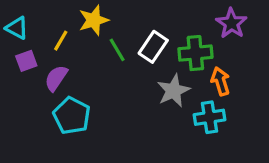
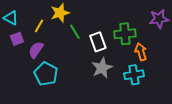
purple star: (231, 23) -> (159, 19), moved, turned 30
white rectangle: (153, 47) -> (98, 42), moved, turned -54
gray star: (174, 91) -> (102, 68), moved

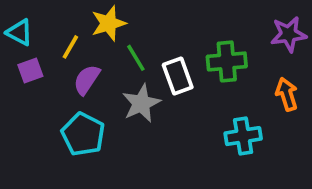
purple semicircle: (36, 50) -> (87, 80), moved
orange arrow: (141, 52) -> (287, 94), moved
gray star: (102, 68) -> (141, 103), moved

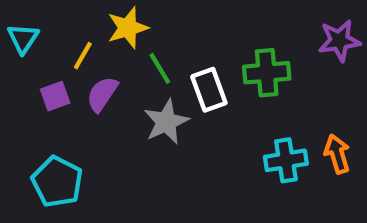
cyan triangle: (19, 32) -> (23, 38), turned 36
purple square: (30, 71) -> (55, 96), moved
orange arrow: (287, 94) -> (337, 154), moved
cyan pentagon: (83, 134) -> (57, 182), moved

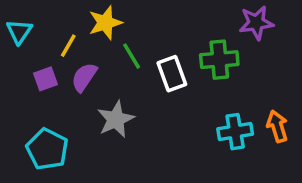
purple star: (339, 41) -> (256, 23), moved
gray star: (166, 122) -> (116, 119), moved

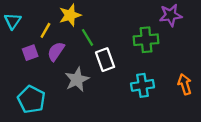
white rectangle: (172, 74) -> (105, 60), moved
cyan cross: (235, 132) -> (143, 85), moved

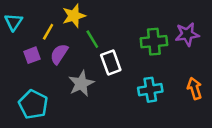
purple star: (171, 15) -> (187, 34), moved

